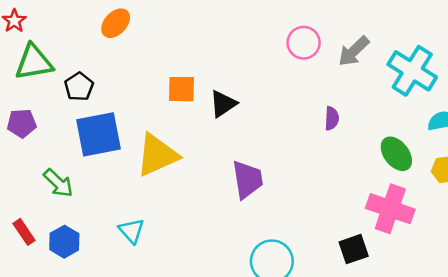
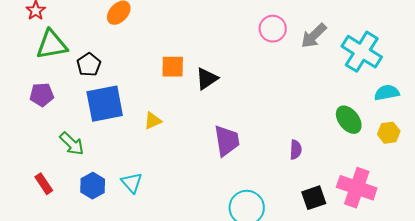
purple semicircle: (332, 118) -> (296, 150), moved
yellow triangle: (157, 155) -> (153, 121), size x0.5
pink cross: (390, 209) -> (357, 188), moved
blue hexagon: (64, 242) -> (93, 186), moved

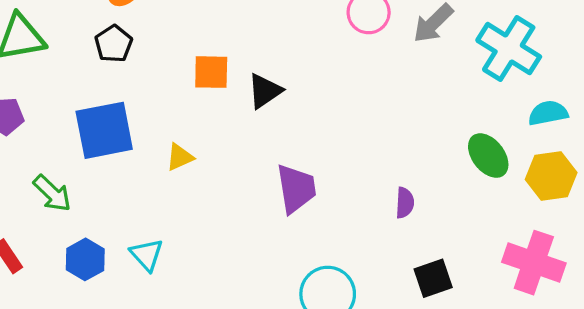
black pentagon: (89, 65) -> (114, 44), moved
yellow hexagon: (389, 133) -> (551, 176), size x1.4
pink cross: (357, 188) -> (534, 263), moved

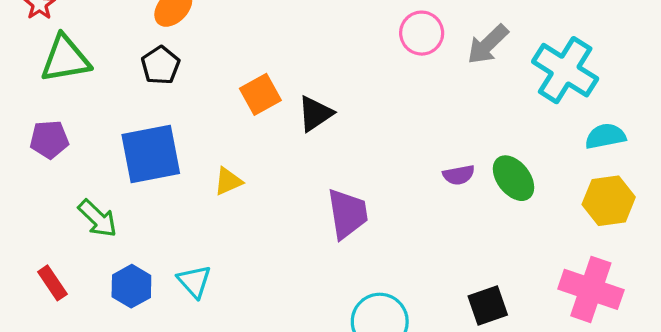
orange square: (211, 72) -> (260, 94), turned -30
green ellipse: (488, 156) -> (514, 178), moved
purple semicircle: (405, 203) -> (459, 175), moved, turned 76

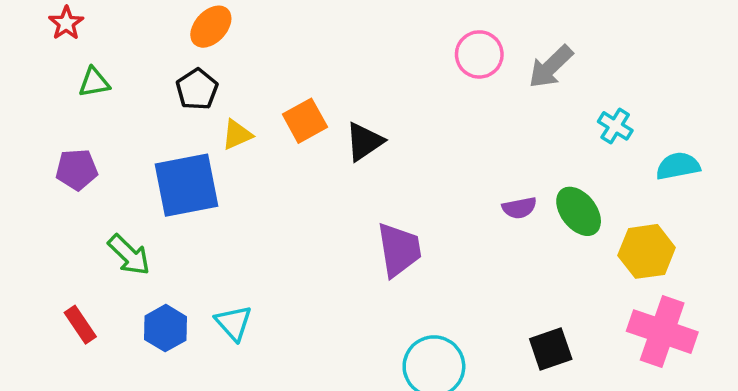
green triangle: (65, 59) -> (94, 82), size x0.6
cyan cross: (565, 70) -> (615, 126), moved, size x0.5
yellow triangle: (228, 181) -> (237, 135), moved
yellow hexagon: (609, 201) -> (647, 251), moved

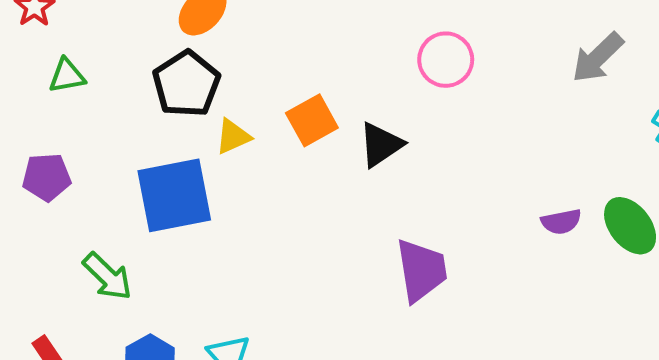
pink circle: (479, 54) -> (446, 60), moved
black pentagon: (197, 89) -> (186, 84), size x1.4

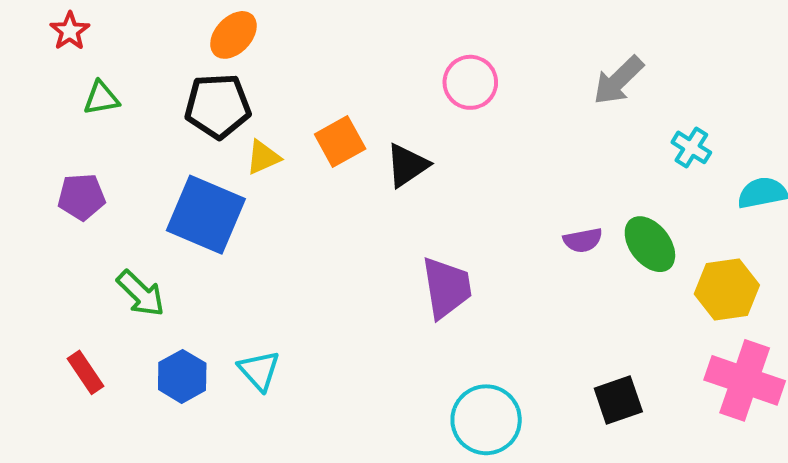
black pentagon: (186, 84) -> (218, 106), turned 30
blue square: (174, 195) -> (206, 215), turned 34

